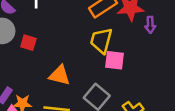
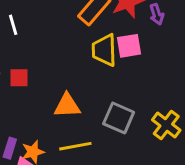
pink square: (114, 60) -> (129, 46), moved

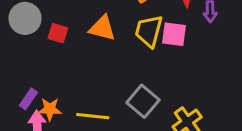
orange triangle: (67, 106) -> (102, 28), moved

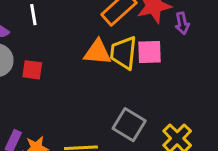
orange triangle: (102, 28) -> (97, 52), moved

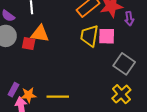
orange triangle: (97, 52) -> (40, 34), moved
gray square: (129, 125) -> (124, 64), moved

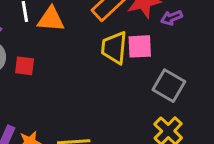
purple arrow: (129, 19) -> (171, 18), turned 80
orange triangle: (40, 34) -> (51, 19), moved

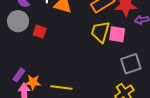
gray square: (169, 86) -> (131, 64), turned 30

